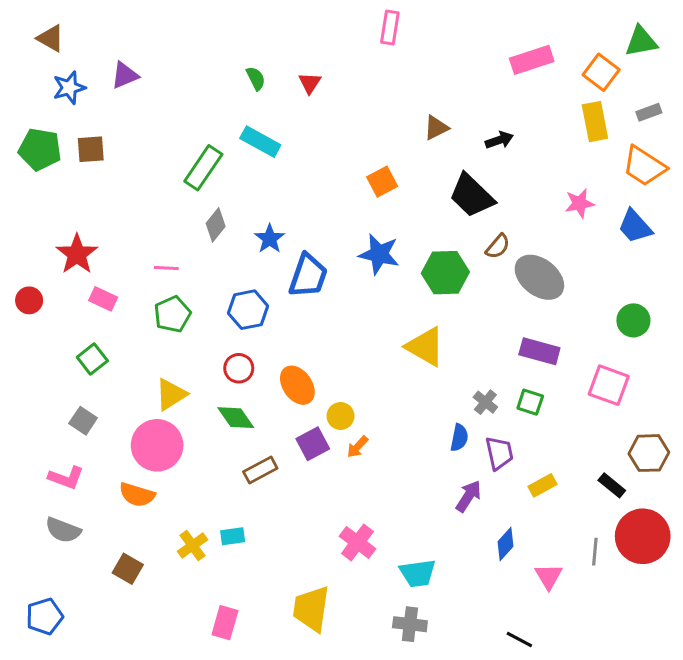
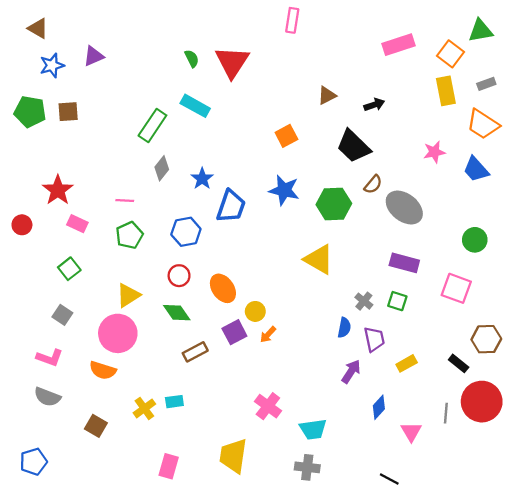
red triangle: (310, 83) -> (232, 62), size x2.0

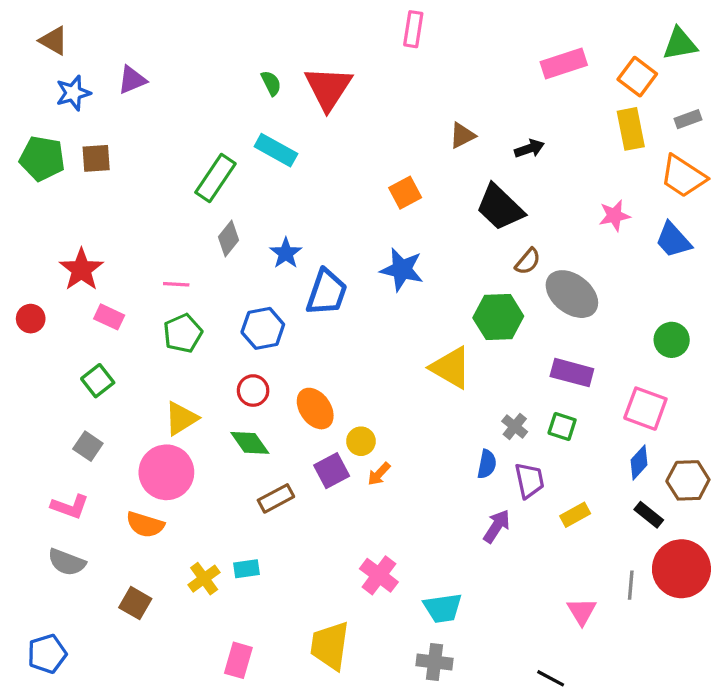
green hexagon: (334, 204) -> (498, 317), moved
blue diamond: (379, 407) -> (639, 462), moved

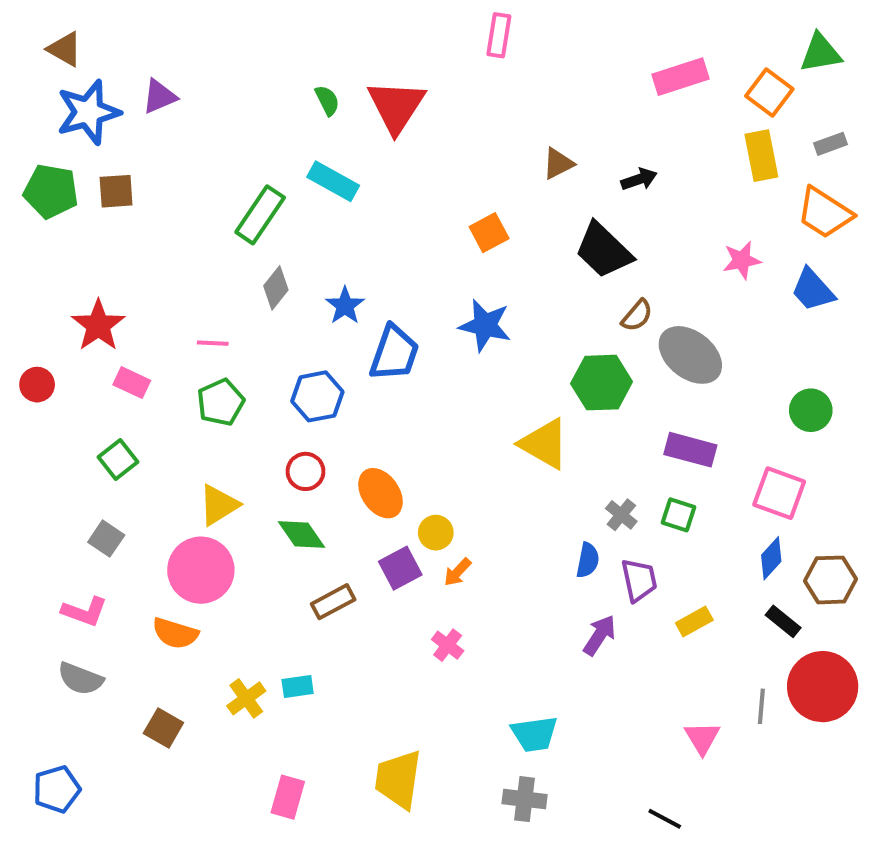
blue star: (73, 93) -> (88, 112), size x1.5
pink cross: (379, 575) -> (448, 645), moved, size x0.7

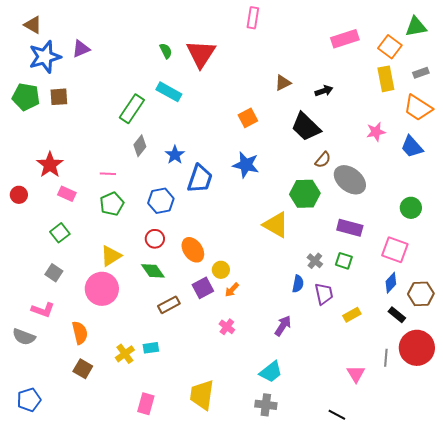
orange semicircle: (175, 633) -> (80, 333), moved, turned -120
purple arrow: (600, 635) -> (283, 326), moved
gray semicircle: (80, 679) -> (24, 337), moved
cyan trapezoid: (534, 734) -> (271, 372), turned -30

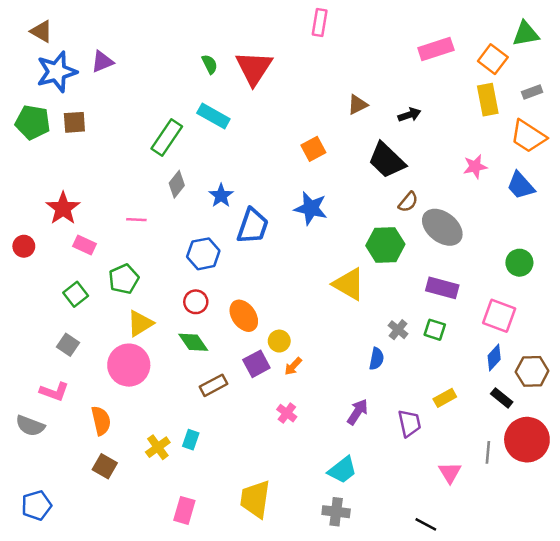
green pentagon: (112, 204) -> (124, 279), moved
purple trapezoid: (324, 294) -> (409, 423), moved
cyan rectangle: (151, 348) -> (191, 440), turned -63

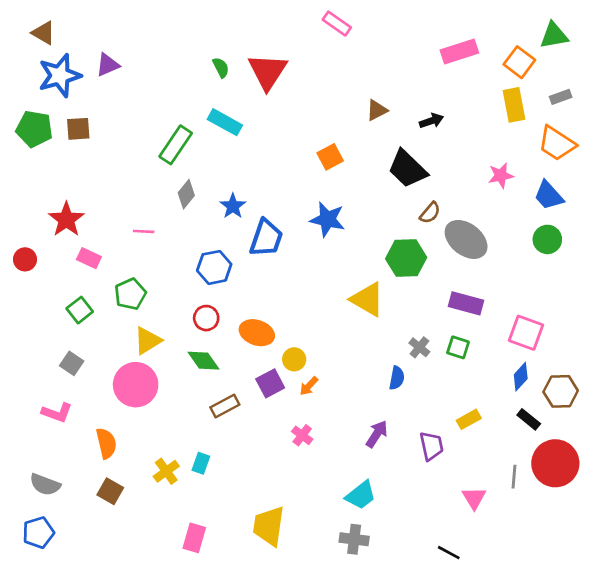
pink rectangle: (320, 22) -> (337, 24), turned -64
green circle: (519, 263) -> (547, 239), moved
orange ellipse: (244, 316) -> (257, 333), turned -36
gray semicircle: (30, 426) -> (45, 485), moved

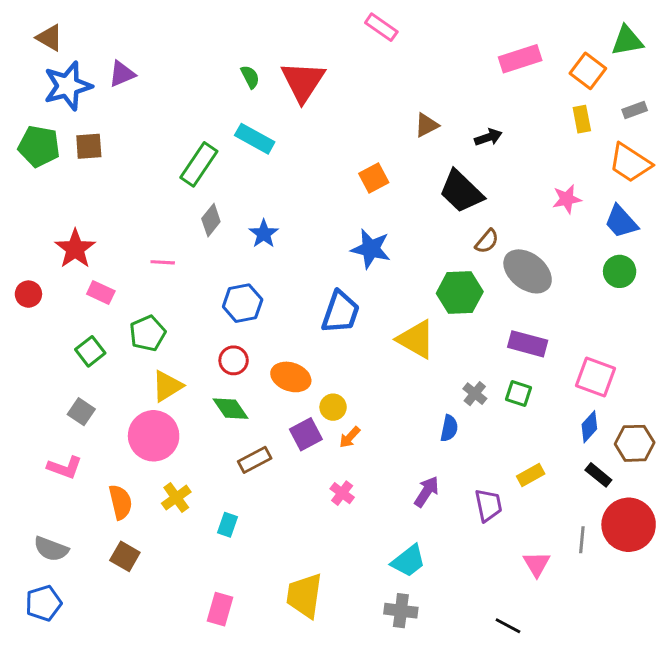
yellow rectangle: (514, 105) -> (582, 119), size x0.7
blue trapezoid: (266, 238) -> (341, 312), moved
yellow cross: (166, 471) -> (176, 498), moved

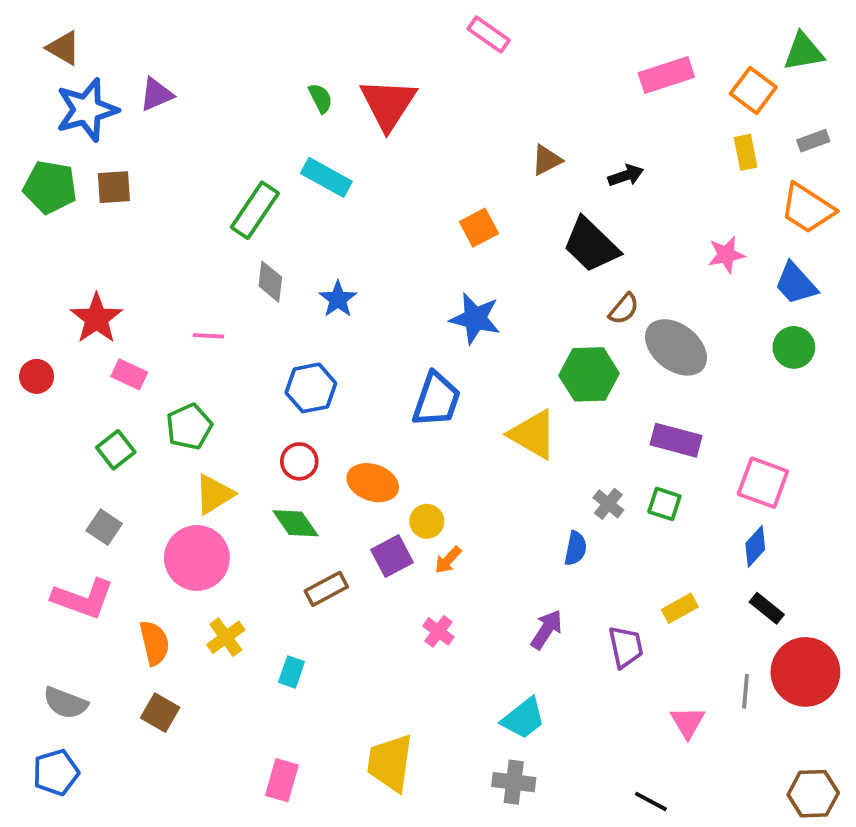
gray diamond: (211, 220) -> (270, 282), turned -32
brown hexagon: (635, 443) -> (813, 794), moved
pink L-shape: (65, 467) -> (83, 599), size x1.4

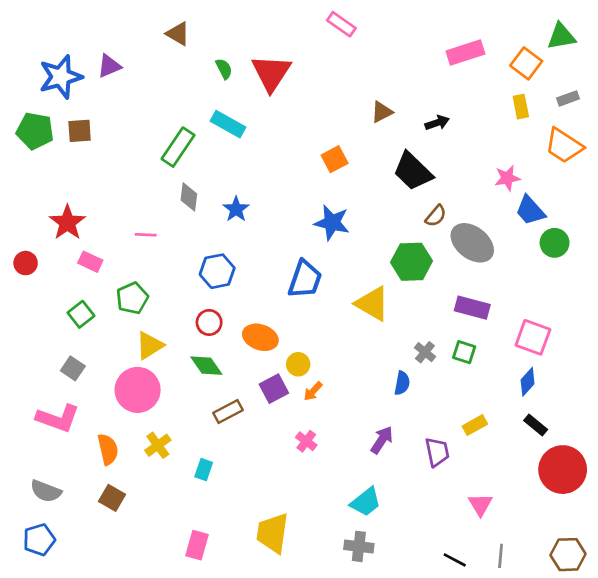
brown triangle: (64, 48) -> (178, 34), moved
blue trapezoid: (796, 284) -> (530, 210), moved
gray line: (746, 691) -> (501, 556), moved

